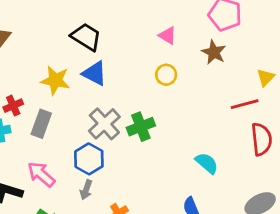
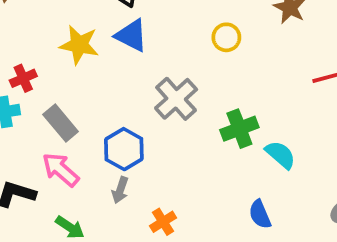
gray rectangle: (41, 124) -> (61, 123), moved, turned -60
gray cross: (104, 124) -> (176, 99), moved
green cross: (141, 127) -> (239, 129), moved

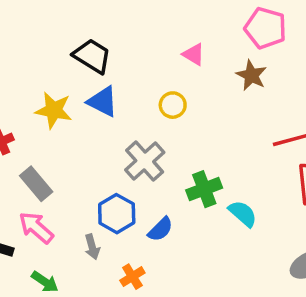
yellow circle: (226, 37) -> (173, 105), moved
blue hexagon: (124, 149) -> (117, 214), moved
gray arrow: (120, 190) -> (92, 247), turned -35
blue semicircle: (260, 214) -> (160, 229), moved, turned -112

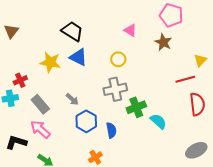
gray cross: (145, 161) -> (115, 89), moved, turned 30
blue semicircle: (160, 229) -> (111, 130), turned -56
gray arrow: (92, 247) -> (72, 99), moved, turned -32

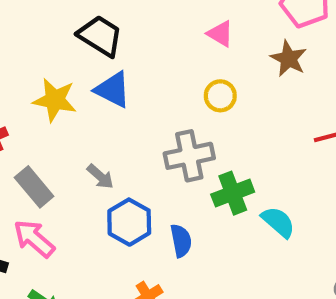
yellow circle: (118, 59) -> (220, 96), moved

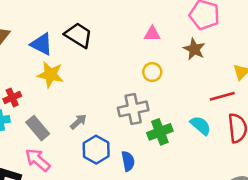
pink triangle: (220, 34) -> (152, 34), turned -30
blue triangle: (113, 90) -> (42, 44), moved
gray arrow: (100, 177) -> (78, 122), turned -84
cyan semicircle: (278, 222) -> (201, 126), moved

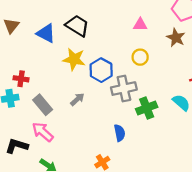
yellow star: (50, 75) -> (74, 59), moved
red cross: (12, 98) -> (21, 79), turned 32
blue hexagon: (96, 150) -> (101, 70), moved

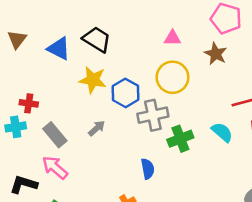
yellow circle: (140, 57) -> (172, 77), size x1.6

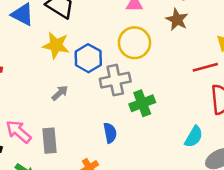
cyan semicircle: (222, 132) -> (194, 137), moved, turned 80
gray rectangle: (55, 135) -> (50, 141), moved, turned 35

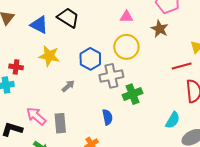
yellow star: (56, 45) -> (49, 56), moved

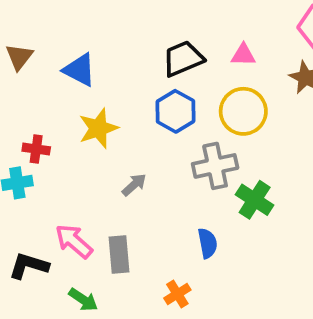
black trapezoid: (68, 18) -> (183, 59), moved, turned -55
yellow star: (49, 56) -> (98, 128), turned -30
blue hexagon: (90, 59) -> (176, 111), moved
green cross: (132, 94) -> (255, 200), turned -36

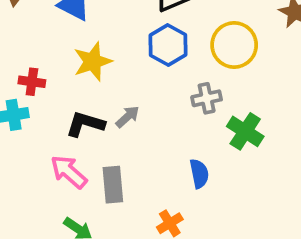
gray cross: (215, 166) -> (207, 98), size x0.7
black L-shape: (29, 266) -> (85, 124), moved

